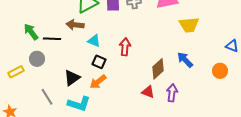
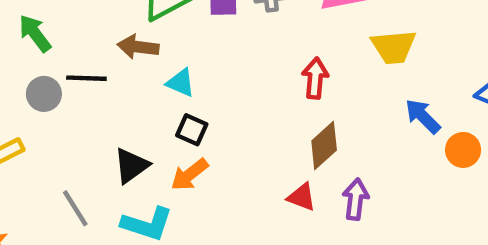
green arrow: (31, 32) -> (35, 33), moved
red arrow: (125, 47) -> (315, 78), moved
gray circle: (37, 59) -> (44, 94), moved
blue arrow: (185, 60) -> (423, 116), moved

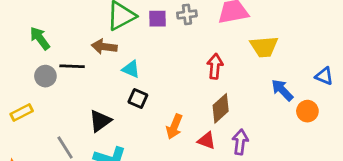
orange arrow: (190, 175) -> (174, 127), moved, turned -30

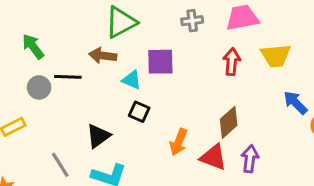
purple square: (158, 19) -> (160, 62), moved, size x1.4
red arrow: (215, 66) -> (232, 62), moved
red triangle: (207, 141) -> (213, 157), size x1.4

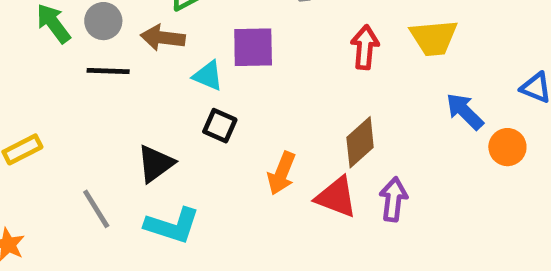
gray circle: (39, 87) -> (103, 21), moved

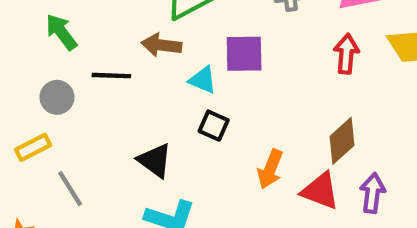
gray circle: (103, 21) -> (57, 97), moved
black triangle: (156, 164) -> (155, 160), turned -48
gray line: (96, 209) -> (70, 189), moved

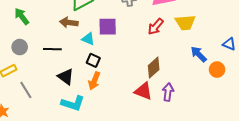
red arrow: (346, 54) -> (156, 27), turned -144
black line: (111, 76) -> (52, 49), moved
orange arrow: (270, 169) -> (94, 81), moved

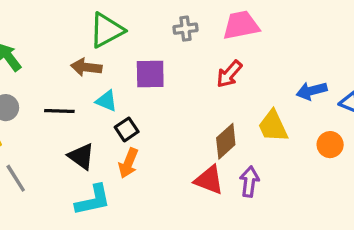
yellow trapezoid: (185, 23) -> (273, 126), moved, turned 70
cyan triangle: (88, 39) -> (106, 101), moved
blue arrow: (199, 54) -> (312, 91), moved, turned -60
black square: (93, 60) -> (127, 129), turned 32
cyan L-shape: (73, 103) -> (93, 200), turned -30

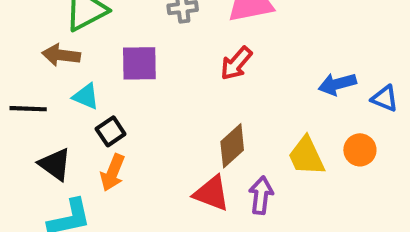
yellow trapezoid: (273, 126) -> (306, 156), moved

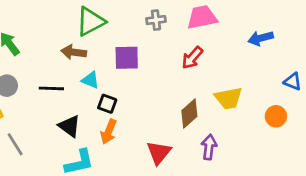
blue arrow: (337, 84) -> (261, 38), moved
black square: (111, 131) -> (107, 104), turned -36
yellow trapezoid: (306, 156) -> (229, 98), moved, turned -76
red triangle: (212, 193) -> (159, 153), moved, turned 48

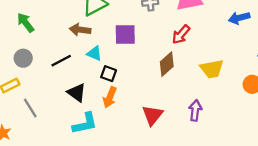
black line: (51, 88) -> (61, 61), turned -30
brown diamond: (189, 114) -> (167, 64), moved

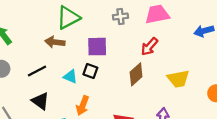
cyan triangle: (94, 53) -> (70, 77), moved
black square: (109, 74) -> (90, 71), moved
black triangle: (77, 93) -> (40, 101), moved

